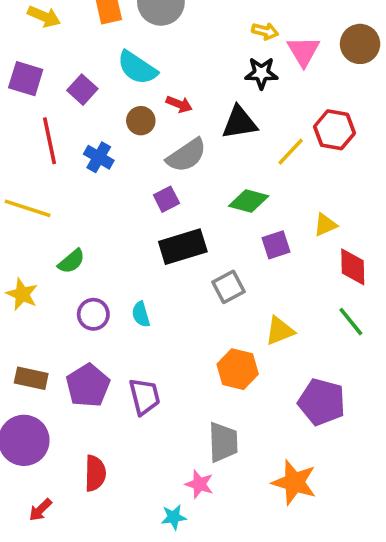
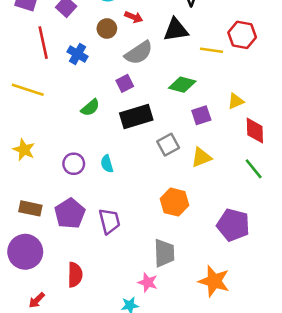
yellow line: (291, 152) -> (211, 50), turned 55
green semicircle: (71, 261) -> (90, 108), moved
yellow triangle: (280, 331) -> (201, 157), moved

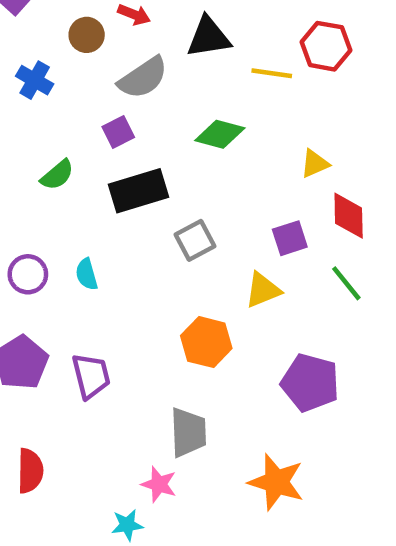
purple square: (201, 115) -> (290, 238), moved
yellow triangle: (201, 157) -> (263, 290), moved

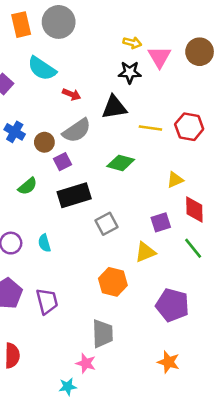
brown circle: (87, 35) -> (44, 142), moved
red hexagon: (326, 46) -> (189, 127), moved
orange star: (276, 482) -> (169, 362), moved, size x0.7

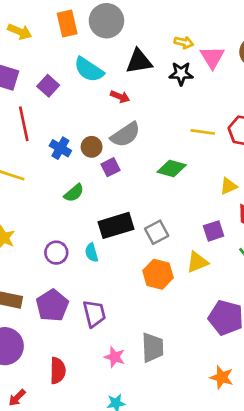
black triangle: (114, 107) -> (139, 61), moved
blue cross: (15, 132) -> (60, 148), moved
black rectangle: (74, 195) -> (116, 225), moved
orange hexagon: (113, 282) -> (158, 274), moved
pink star: (86, 363) -> (115, 357), moved

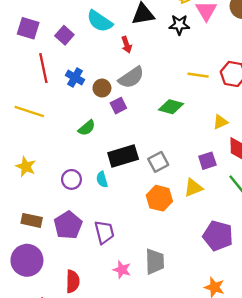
red arrow: (120, 97) -> (127, 45), turned 49
blue cross: (60, 148) -> (75, 77), moved

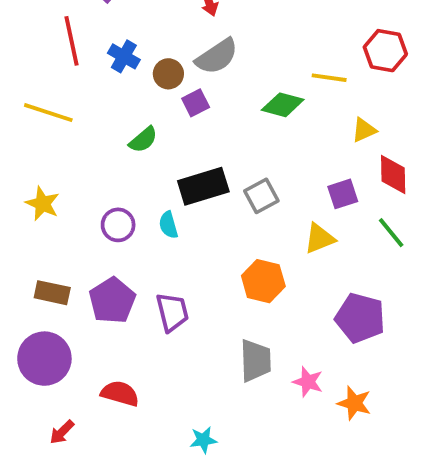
yellow line: (198, 75) -> (329, 78), moved
orange hexagon: (159, 198) -> (263, 281), moved
pink star: (122, 270) -> (308, 382), moved
red semicircle: (73, 281) -> (120, 393), turned -75

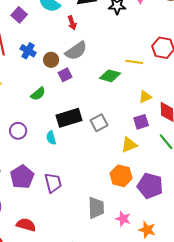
yellow triangle: (364, 130) -> (145, 97), moved
purple circle: (118, 225) -> (18, 131), moved
orange hexagon: (263, 281) -> (121, 176), moved

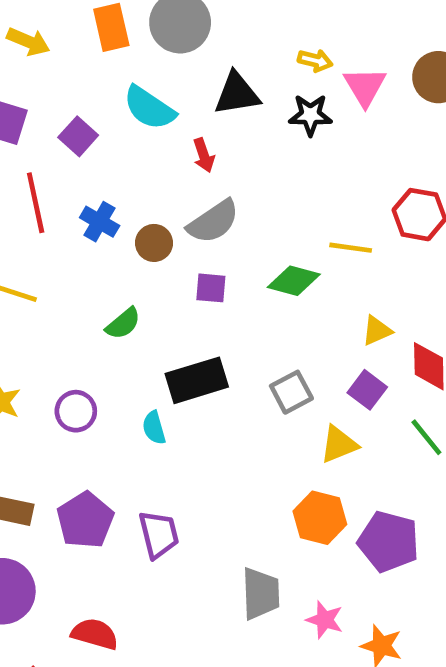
purple square: (65, 75) -> (211, 288), moved, turned 32
purple square: (141, 122) -> (367, 390), turned -35
gray square: (99, 123) -> (291, 392), moved

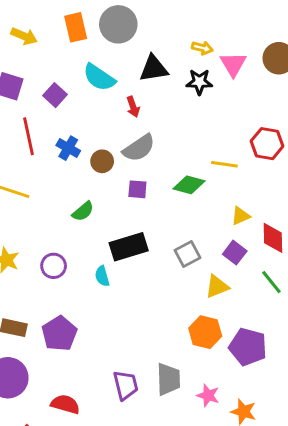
purple trapezoid: (159, 534) -> (126, 385), moved

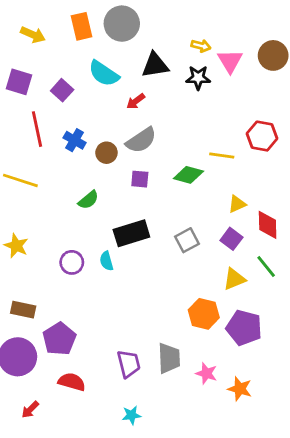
red arrow: (133, 107) -> (136, 101), turned 72
purple circle: (54, 266) -> (72, 262), moved
yellow triangle: (217, 286) -> (234, 279), moved
purple pentagon: (59, 334) -> (59, 339), moved

